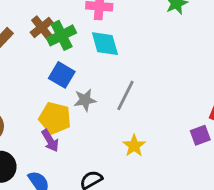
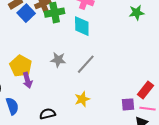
blue square: (62, 75) -> (26, 13), moved
yellow pentagon: (55, 118) -> (21, 66), moved

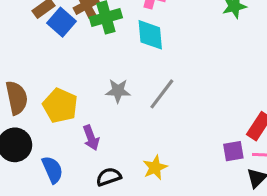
purple arrow: (28, 80) -> (91, 138), moved
yellow star: (82, 99) -> (155, 168), moved

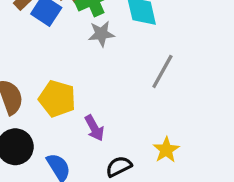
gray star: (118, 91) -> (101, 34), moved

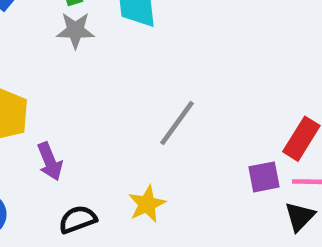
gray line: (162, 71) -> (177, 123), moved

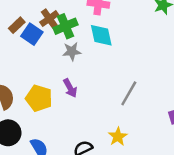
purple arrow: (50, 161) -> (70, 88), moved

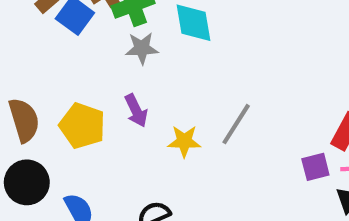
yellow star: (118, 137) -> (184, 141), moved, turned 30

